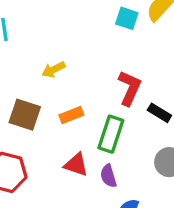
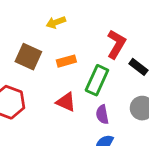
purple semicircle: (108, 176) -> (102, 114), moved

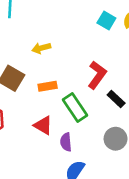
green rectangle: (97, 80) -> (75, 108), turned -64
purple semicircle: (102, 114) -> (66, 142), moved

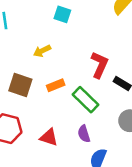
cyan square: (106, 21) -> (62, 14), moved
red triangle: (43, 125) -> (49, 137), moved

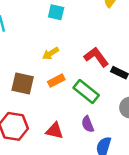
yellow arrow: (42, 51) -> (51, 53), moved
red L-shape: (100, 65) -> (96, 57), turned -55

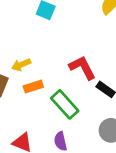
yellow arrow: (51, 53) -> (21, 65), moved

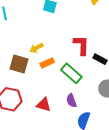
red L-shape: (82, 68) -> (81, 45), turned 35

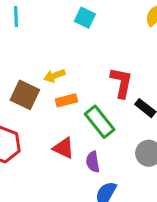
red triangle: (44, 105) -> (64, 148), moved

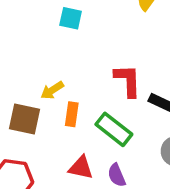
orange rectangle: (66, 100) -> (72, 114), turned -54

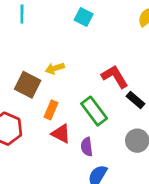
red L-shape: (128, 81) -> (115, 76), turned -44
orange rectangle: (72, 114) -> (51, 110), moved

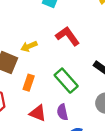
red L-shape: (115, 76) -> (68, 36), moved
red triangle: (61, 134) -> (38, 113), moved

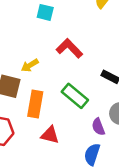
orange rectangle: (29, 83) -> (35, 104), size x1.5
purple semicircle: (62, 112) -> (98, 127), moved

